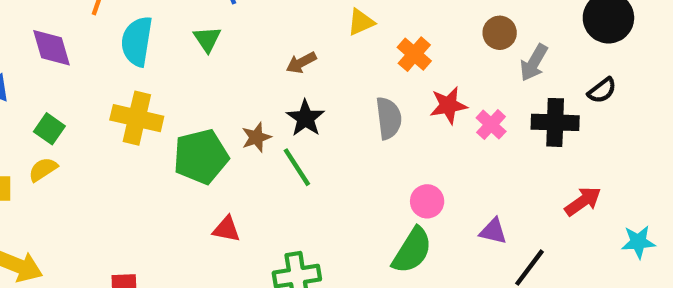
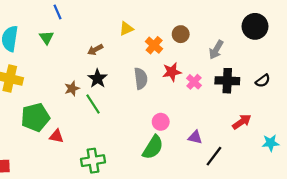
brown circle: (500, 33) -> (181, 34), moved
black semicircle: (602, 90) -> (263, 81), moved
green pentagon: (201, 157) -> (35, 117), moved

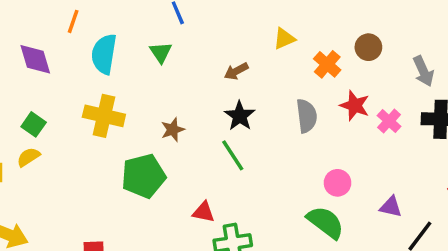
gray arrow: (216, 50) -> (423, 71), turned -54
red star: (172, 72) -> (355, 106), turned 30
brown star: (72, 89) -> (173, 130), moved
red triangle: (56, 136) -> (204, 212), moved
green semicircle: (153, 147) -> (325, 222), turned -85

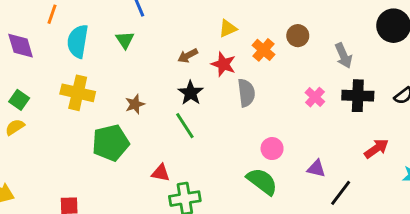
red star: (355, 106) -> (223, 64), moved

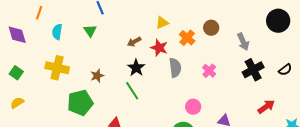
cyan semicircle: (78, 41) -> (57, 32), size x0.7
black cross: (358, 96) -> (253, 70), turned -30
pink cross: (315, 97) -> (209, 71), moved
yellow semicircle: (15, 127) -> (17, 103), moved

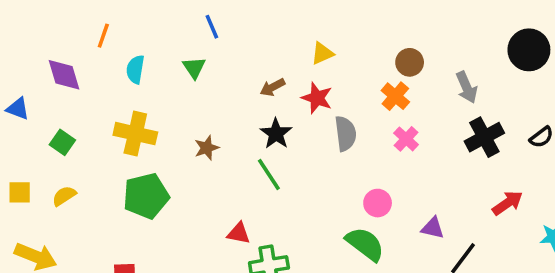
orange cross: (187, 38) -> (395, 96), moved
green pentagon: (80, 103) -> (146, 196), moved

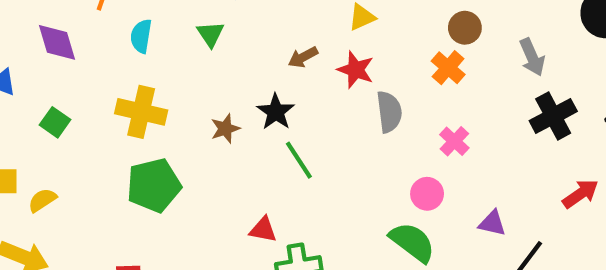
black star: (276, 134) -> (276, 112), moved
pink cross: (406, 139) -> (454, 141), moved
yellow semicircle: (64, 196) -> (42, 200), moved

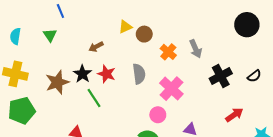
brown circle: (465, 28) -> (144, 34), moved
gray arrow: (532, 57) -> (196, 49), moved
red star: (356, 70) -> (107, 74), moved
brown star: (225, 129) -> (57, 82), size x1.6
pink cross: (454, 141) -> (171, 89), size x1.6

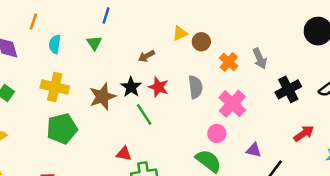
blue line: (60, 11) -> (106, 16), turned 40

